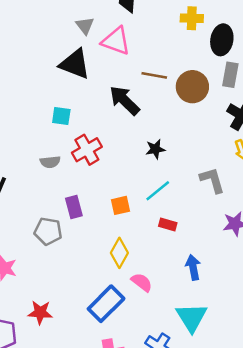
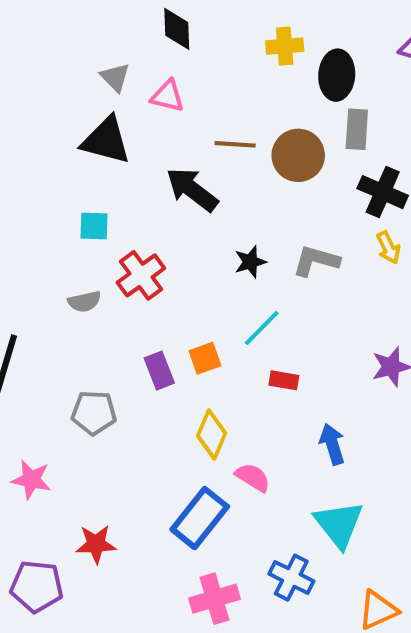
pink triangle: (116, 41) -> (168, 96), size x0.7
gray L-shape: (212, 180) -> (316, 261), moved, turned -52
purple rectangle: (74, 207) -> (159, 371), moved

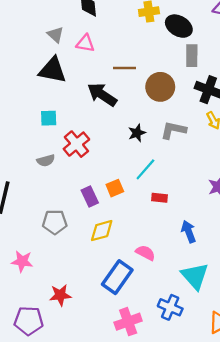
black ellipse: (337, 75) -> (179, 26), turned -60
brown circle: (298, 155) -> (160, 87), moved
yellow diamond: (212, 434) -> (102, 231), moved, turned 55

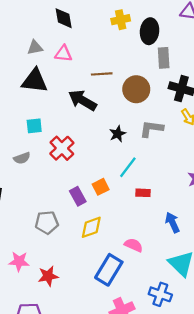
black ellipse: (179, 26) -> (150, 31), turned 70
gray triangle: (56, 35) -> (35, 47), turned -49
gray semicircle: (46, 160) -> (22, 158), moved
red star: (60, 295) -> (48, 276), moved

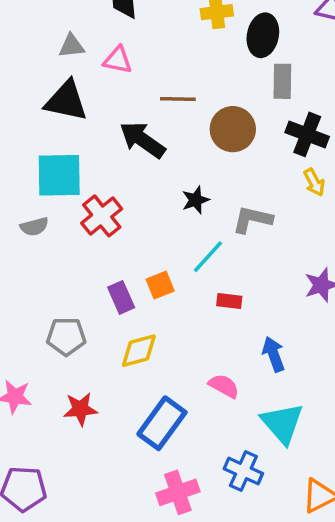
cyan square: (34, 126) -> (59, 175), size x1.8
gray L-shape: (151, 129) -> (252, 219), moved
pink semicircle: (134, 245) -> (224, 386), moved
red star: (48, 276) -> (80, 409), moved

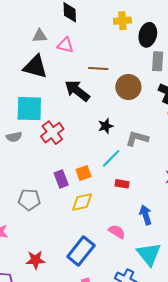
yellow diamond: (139, 351) -> (82, 202), moved
red star: (80, 409) -> (35, 260), moved

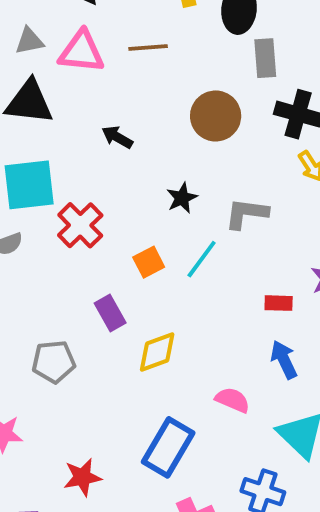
pink triangle: (65, 45) -> (82, 52), size x1.4
brown line: (98, 69) -> (148, 48), moved
black arrow: (77, 91) -> (117, 137), size x0.6
orange square: (83, 173) -> (149, 262), moved
red rectangle: (122, 184) -> (279, 303), moved

